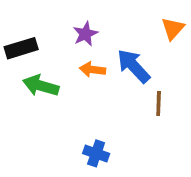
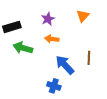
orange triangle: (173, 29) -> (83, 16), moved
blue arrow: (134, 66) -> (65, 65), moved

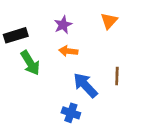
green arrow: (23, 48) -> (30, 63), turned -138

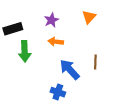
green arrow: (30, 63) -> (25, 51), turned 30

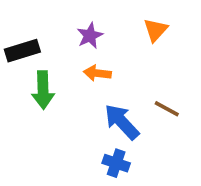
brown line: (95, 62) -> (167, 109), turned -64
blue cross: (58, 92) -> (116, 163), moved

